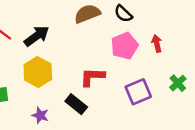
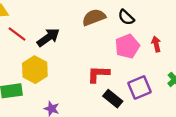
yellow hexagon: (38, 72) -> (35, 70), moved
black rectangle: (76, 104) -> (113, 99), moved

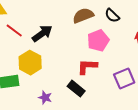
pink pentagon: (127, 46) -> (98, 41), moved
black rectangle: (113, 99) -> (76, 89), moved

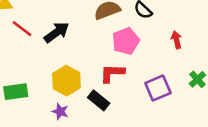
yellow hexagon: (30, 63) -> (66, 81), moved

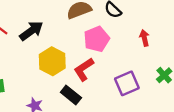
red L-shape: (112, 73) -> (84, 69), turned -35
yellow hexagon: (66, 81) -> (52, 61), moved

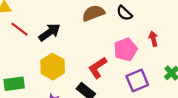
pink pentagon: (97, 39) -> (125, 49), moved
yellow hexagon: (52, 61) -> (53, 67), moved

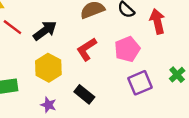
red arrow: (153, 39) -> (157, 21), moved, size x1.5
red L-shape: (98, 68) -> (87, 49), moved

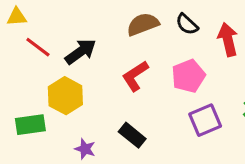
yellow hexagon: (48, 68) -> (65, 96), moved

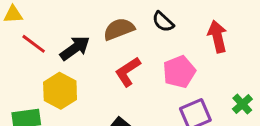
brown semicircle: (143, 24) -> (119, 29), moved
black semicircle: (187, 24) -> (163, 22), moved

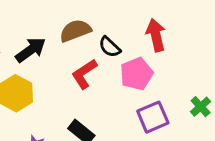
black semicircle: (163, 22) -> (110, 47), moved
red arrow: (217, 36) -> (156, 35), moved

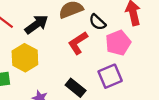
purple square: (153, 117) -> (110, 76), moved

